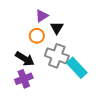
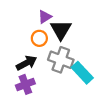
black triangle: (57, 28) -> (61, 30), size x1.5
black arrow: (25, 59) -> (26, 63), turned -60

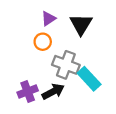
black triangle: (61, 30) -> (81, 24), moved
black arrow: (26, 63) -> (53, 92), moved

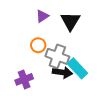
orange circle: (43, 42) -> (38, 45), moved
black arrow: (53, 92) -> (62, 72), moved, turned 36

